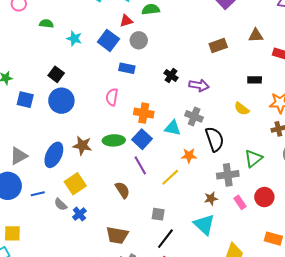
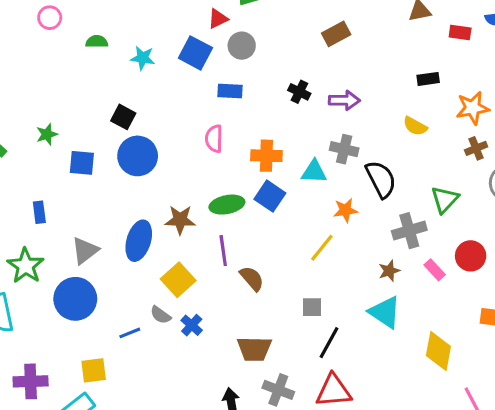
brown rectangle: (218, 46) -> (336, 34), moved
purple line: (140, 165) -> (223, 251), moved, turned 30
blue line: (38, 194) -> (130, 333), moved

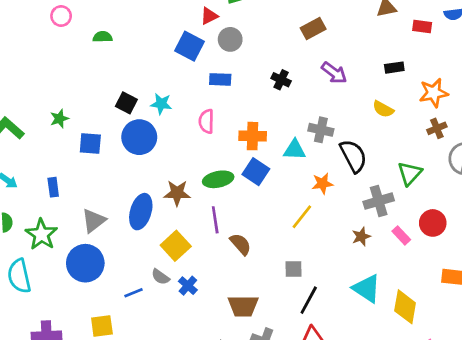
cyan star: (143, 58) -> (161, 104), moved
purple arrow: (344, 100) -> (334, 73), moved, turned 36
cyan triangle: (385, 312) -> (367, 288), moved

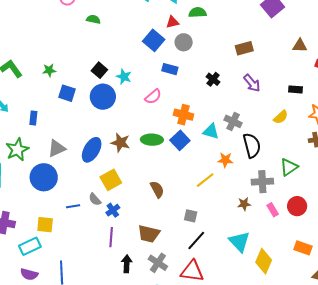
yellow semicircle: (383, 109) -> (281, 117), turned -84
pink semicircle: (206, 121) -> (153, 97), turned -144
purple line: (215, 220) -> (111, 237), moved

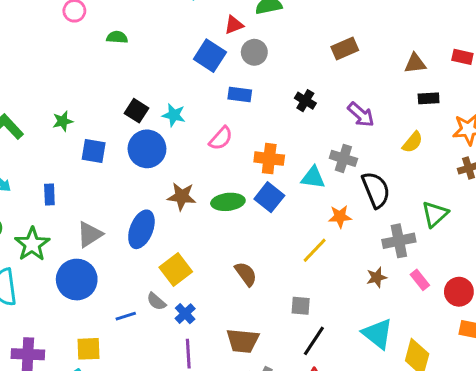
brown triangle: (300, 46) -> (415, 63), moved
purple arrow: (252, 83) -> (361, 115), moved
brown star: (120, 143) -> (182, 196), moved
red circle: (297, 206) -> (459, 292), moved

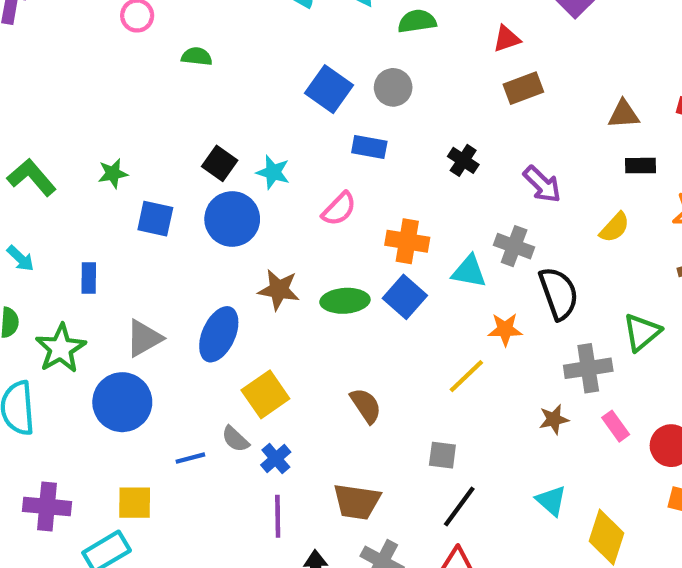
red triangle: (234, 25) -> (507, 39), moved
cyan triangle: (378, 334) -> (551, 501), size x0.7

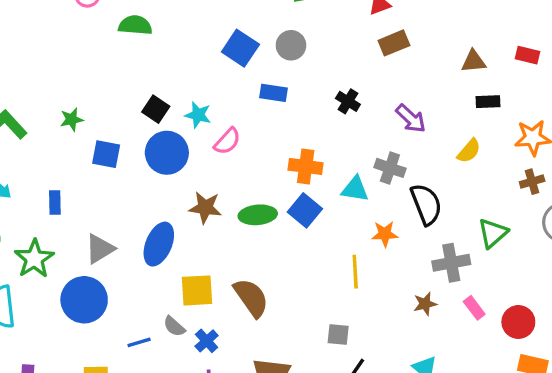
green semicircle: (197, 56) -> (135, 25), size x1.4
pink semicircle: (339, 209) -> (227, 141), moved
yellow line: (466, 376) -> (355, 272), turned -48
yellow square: (265, 394) -> (197, 290), turned 33
brown semicircle: (366, 406) -> (251, 298), moved, size x1.4

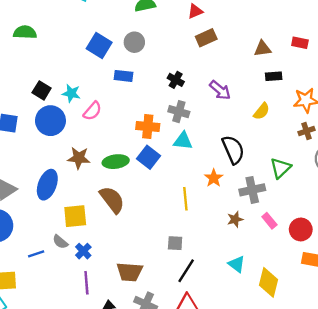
gray cross: (390, 168) -> (179, 112), moved
orange star: (385, 234) -> (214, 178), moved, turned -30
brown semicircle: (251, 298) -> (112, 200), moved

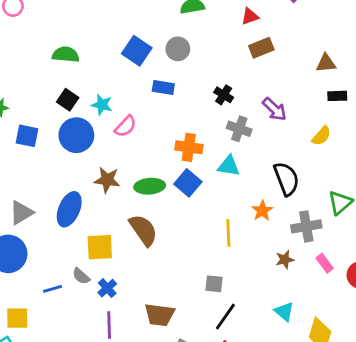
green semicircle: (25, 32) -> (66, 55), moved
gray cross: (179, 112) -> (239, 129), moved

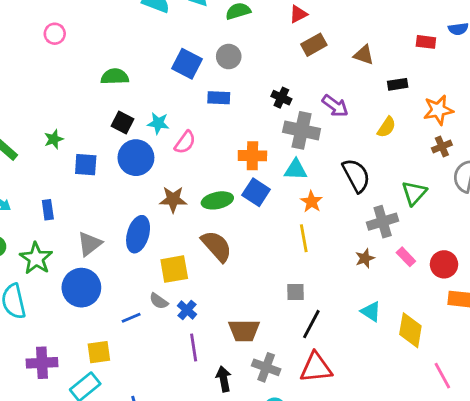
brown triangle: (326, 63) -> (364, 55), moved, turned 30
gray cross: (239, 129) -> (302, 130), size x1.4
orange star: (262, 211) -> (311, 202), moved

